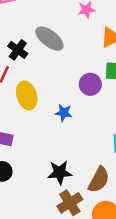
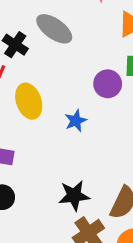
blue star: (64, 113) -> (76, 121), turned -30

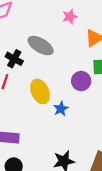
yellow ellipse: (29, 101) -> (40, 92), moved

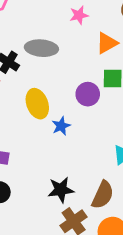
gray ellipse: (41, 46) -> (41, 48), turned -30

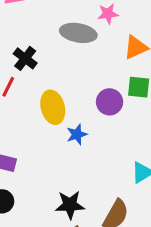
gray ellipse: (41, 48) -> (78, 33), moved

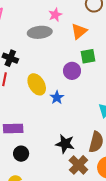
black star: (70, 205) -> (65, 144), turned 30

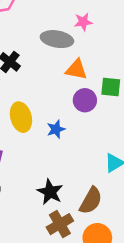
orange triangle: (79, 31) -> (76, 70), moved, turned 36
yellow ellipse: (37, 84) -> (21, 117), moved

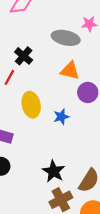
orange triangle: (76, 70) -> (70, 71), moved

